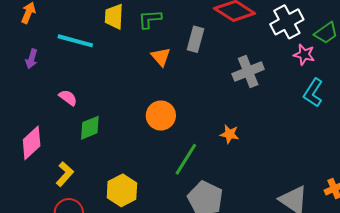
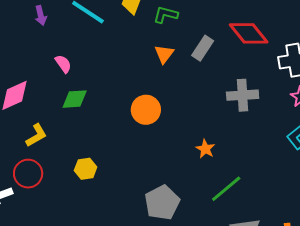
purple arrow: (32, 59) -> (41, 16), turned -48
green line: (186, 159) -> (226, 189), moved
yellow hexagon: (122, 190) -> (86, 169), size x0.7

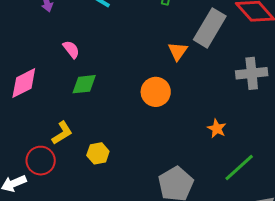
gray rectangle: (203, 48) -> (210, 28), size x1.5
orange triangle: (164, 54) -> (178, 51), moved
yellow L-shape: (36, 135) -> (62, 133), moved

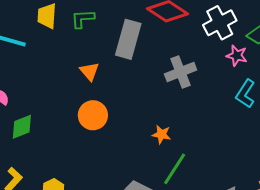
orange triangle: (178, 51) -> (89, 71), moved
green line: (239, 167) -> (175, 169), moved

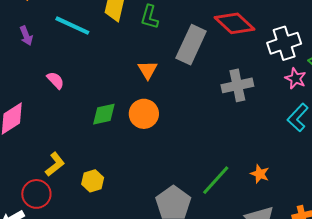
green L-shape: (83, 19) -> (150, 17), turned -80
green diamond: (22, 127) -> (104, 114), moved
orange star: (161, 134) -> (260, 174), moved

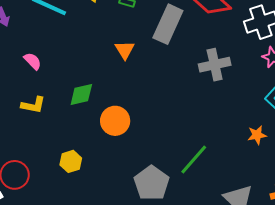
orange circle: (144, 114) -> (115, 121), moved
yellow L-shape: (55, 164) -> (33, 105), moved, turned 50
orange star: (260, 174) -> (257, 135), moved, turned -30

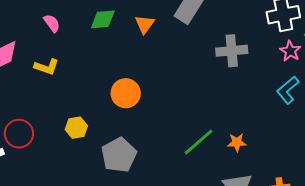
green diamond: (81, 94) -> (103, 19), moved
orange star: (257, 135) -> (237, 142), moved
gray pentagon: (152, 183) -> (119, 155), moved

